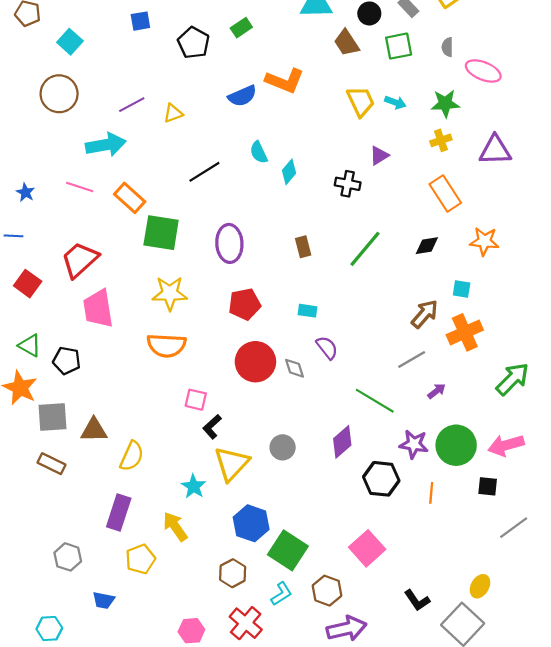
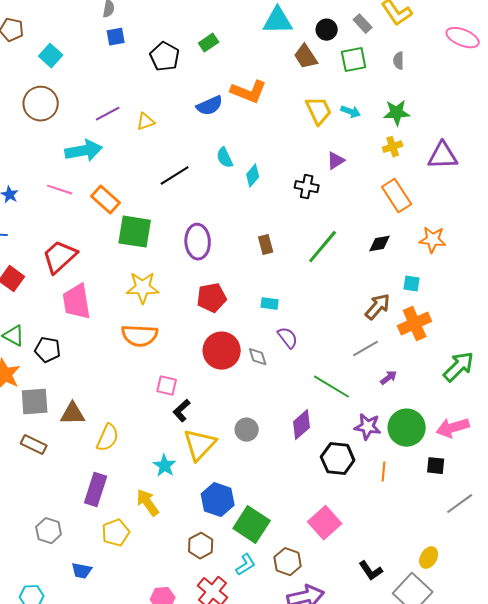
pink ellipse: (483, 71) -> (463, 38), moved

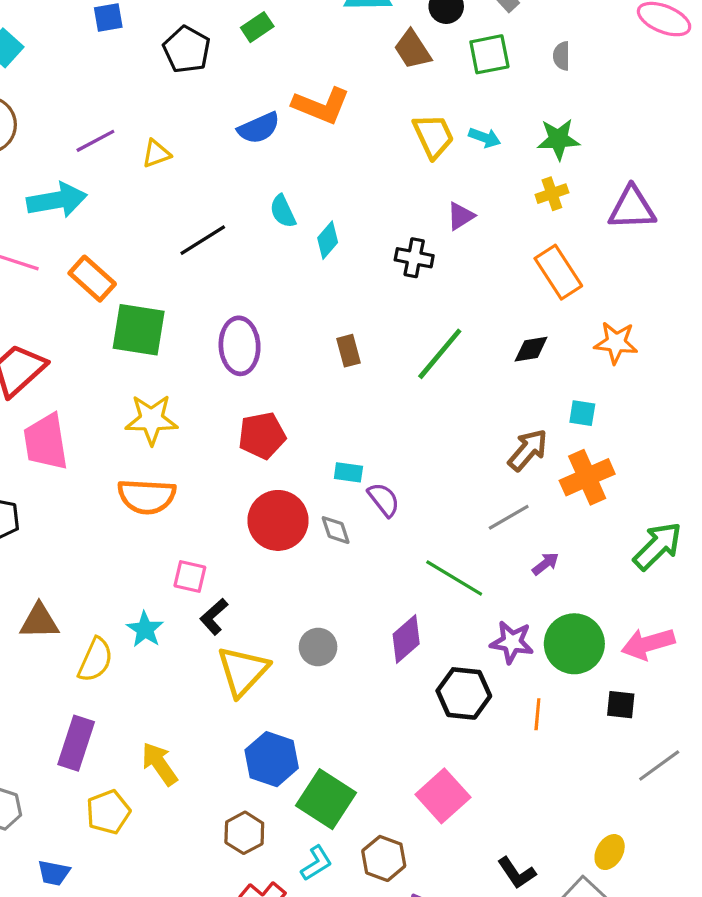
cyan rectangle: (270, 304) -> (348, 472), moved
cyan star: (165, 466) -> (145, 629), moved

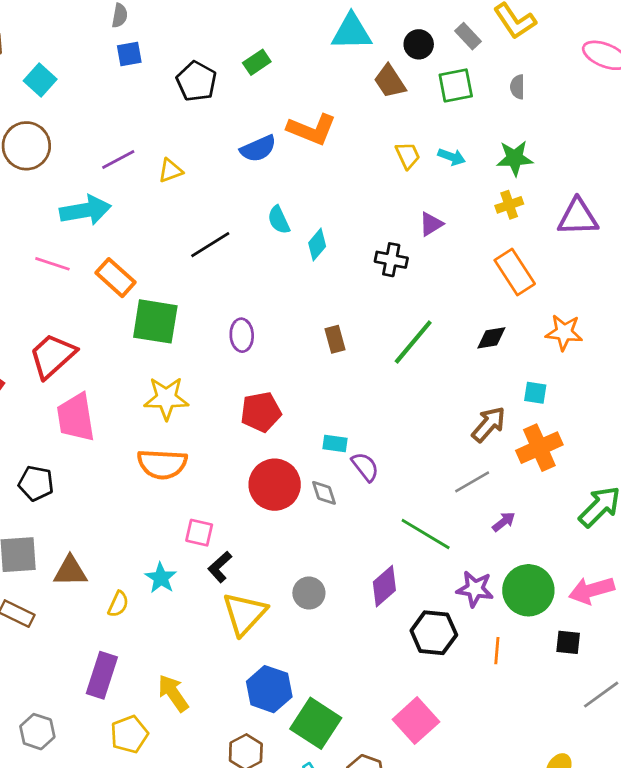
yellow trapezoid: (433, 136) -> (408, 155), size x0.7
purple ellipse: (240, 346) -> (242, 335), size x0.7
yellow semicircle: (95, 660) -> (118, 604), size x0.7

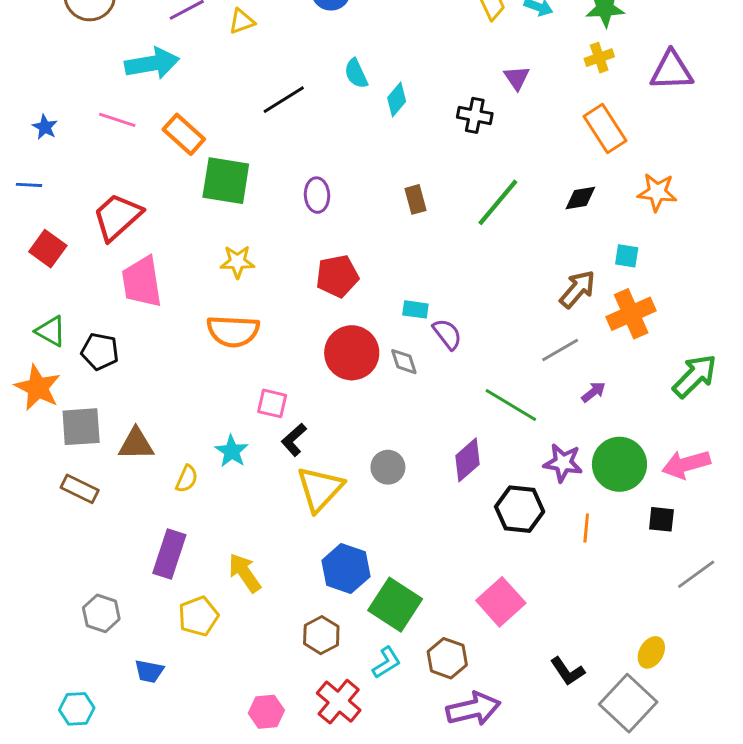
purple triangle: (431, 224) -> (517, 78), turned -32
yellow star: (166, 398) -> (237, 262), size x0.7

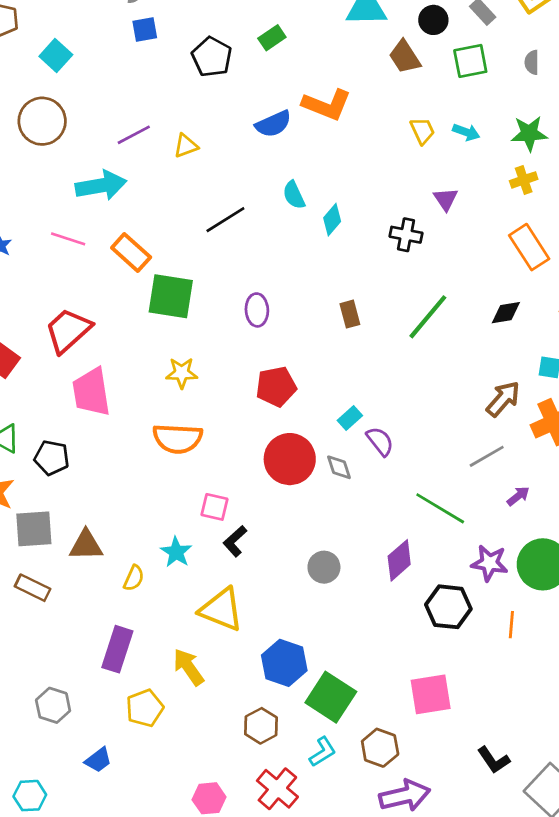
cyan rectangle: (415, 309) -> (350, 418), turned -50
yellow triangle: (320, 489) -> (221, 610), moved, turned -51
pink square: (501, 602) -> (431, 694), turned 33
blue trapezoid: (149, 671) -> (98, 760), turned -48

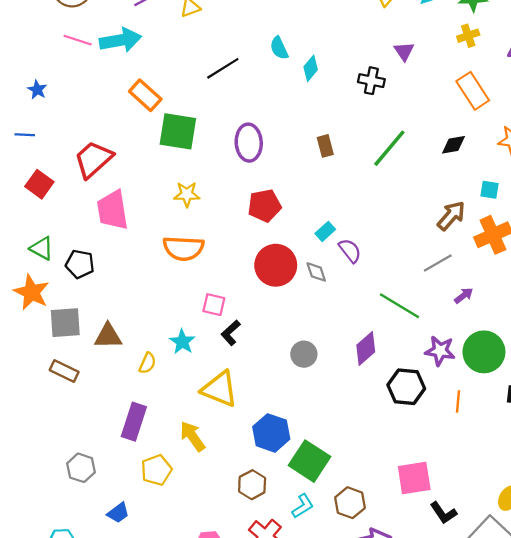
pink line: (68, 239) -> (78, 40), moved
purple ellipse: (257, 310) -> (249, 143), size x1.4
pink square: (431, 694) -> (414, 478), moved

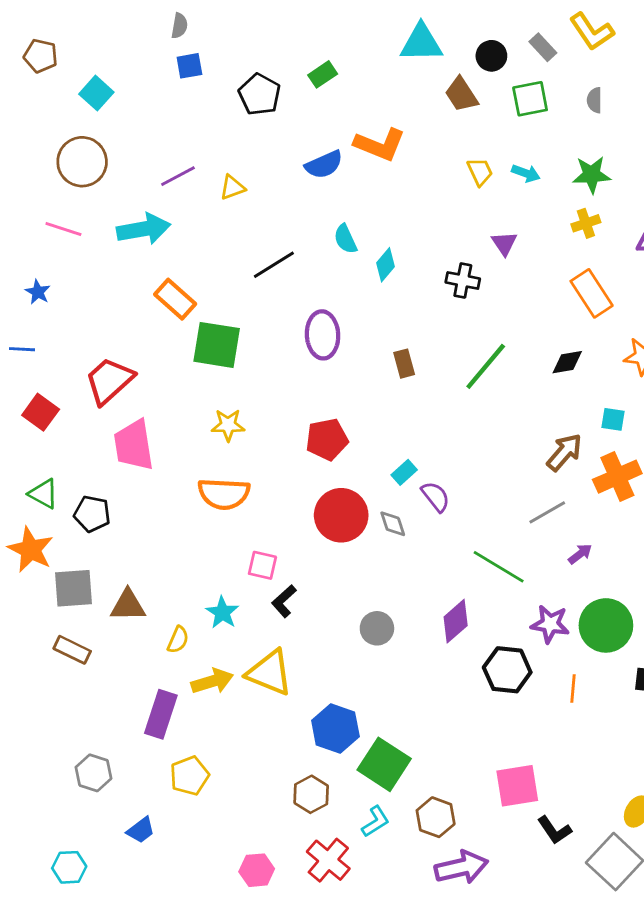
pink line: (78, 40) -> (63, 229), moved
purple ellipse: (249, 143) -> (323, 335), moved
yellow arrow: (192, 436) -> (212, 681), moved, turned 108

